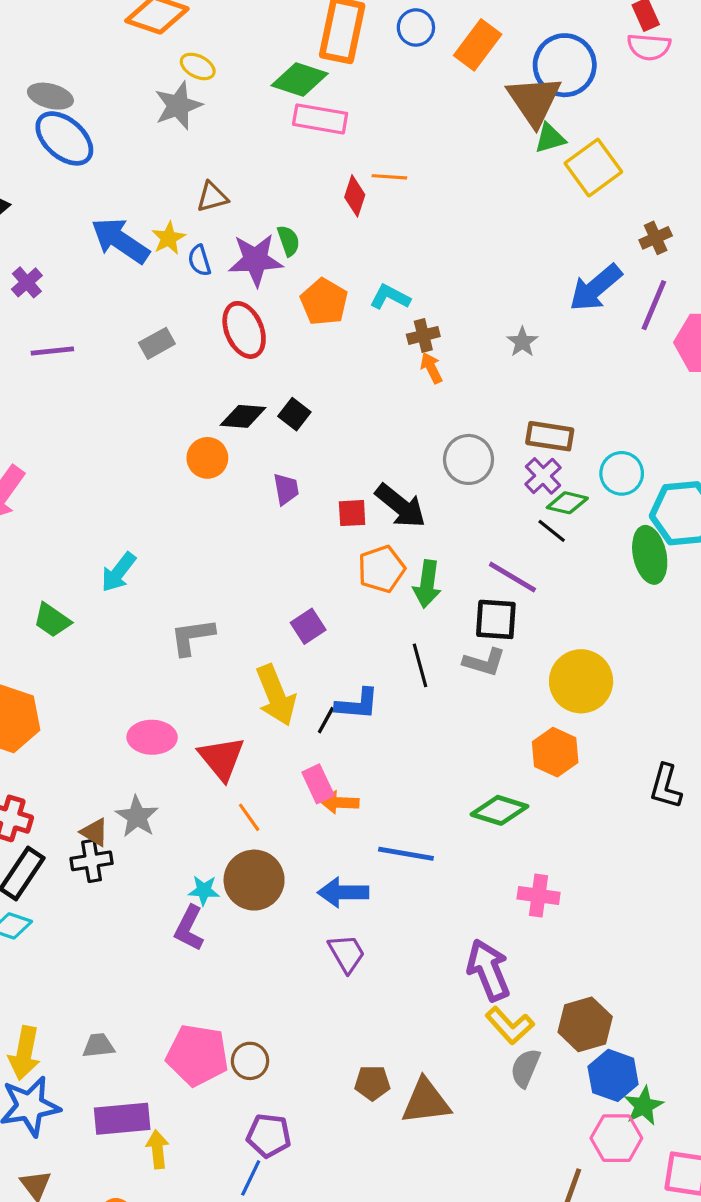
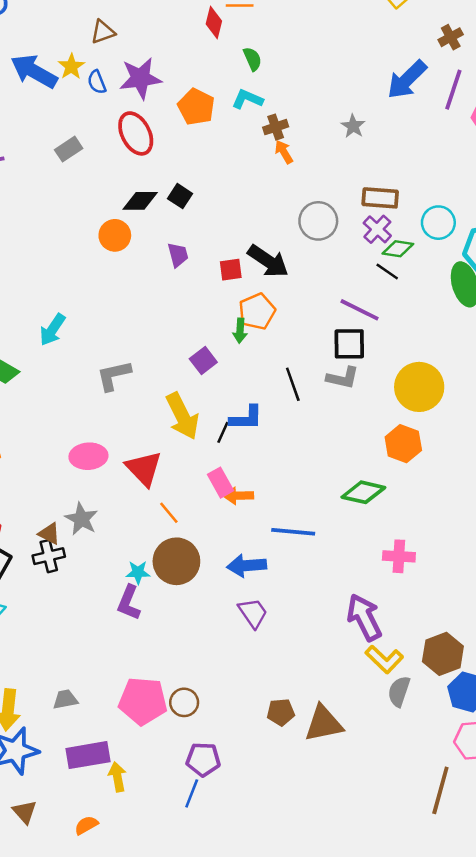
green semicircle: (289, 241) -> (252, 59), moved
green arrow: (427, 584) -> (240, 331), moved, size x0.7

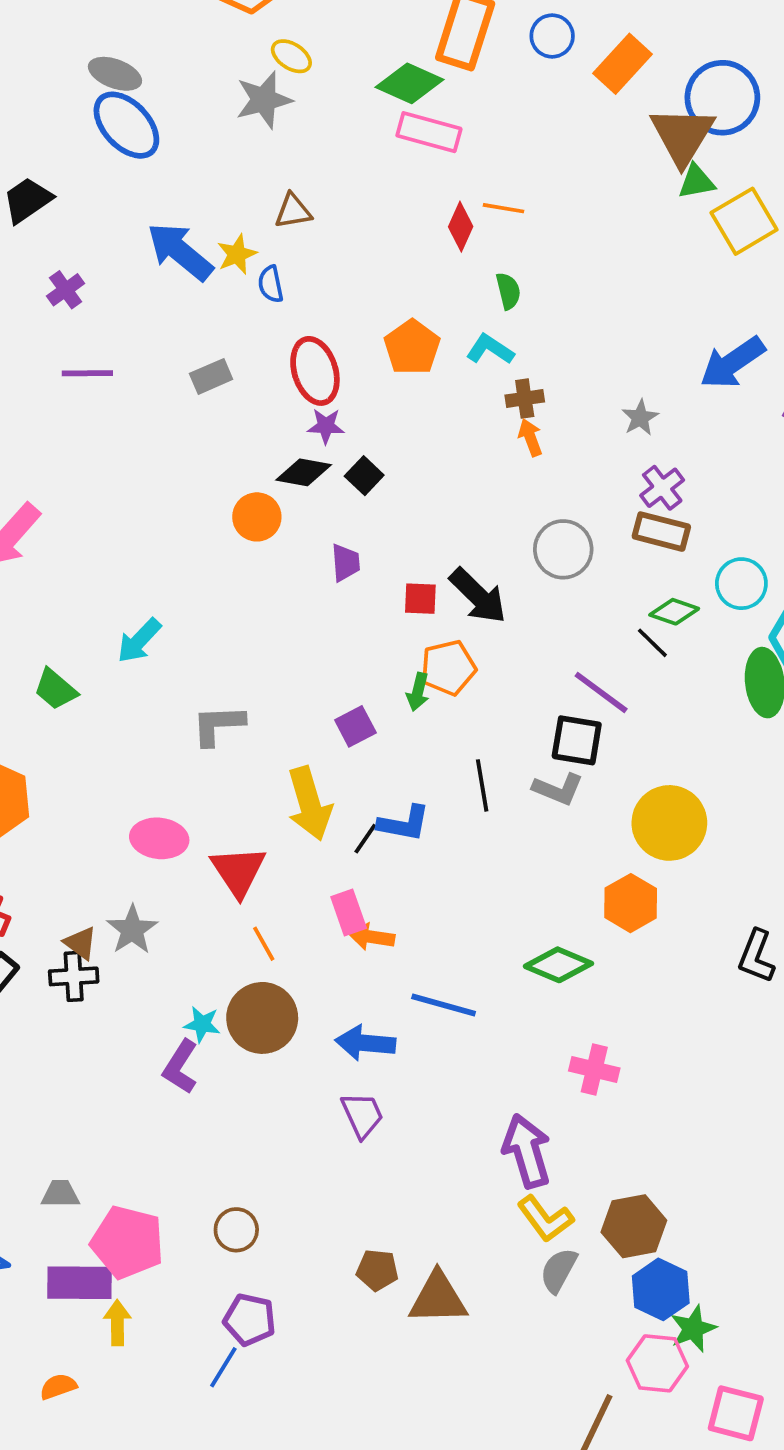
purple star: (140, 78) -> (326, 426), moved, size x0.6
purple cross: (377, 229) -> (662, 488), moved
pink pentagon: (143, 701) -> (127, 1242), moved

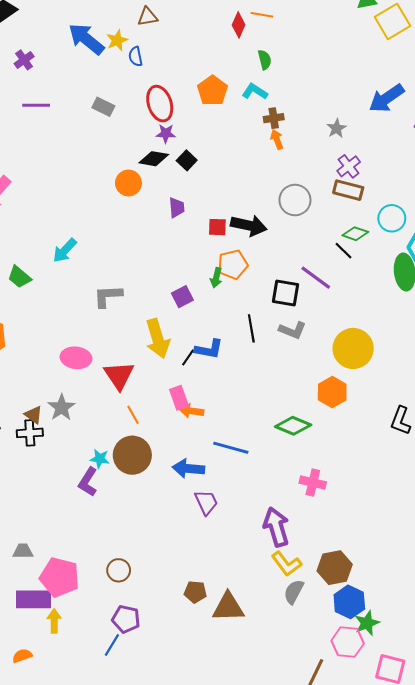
gray rectangle: (211, 376) -> (103, 107), turned 50
black arrow: (478, 596) -> (249, 225), turned -32
black square: (577, 740) -> (286, 293), moved
purple trapezoid: (362, 1115) -> (206, 502), moved

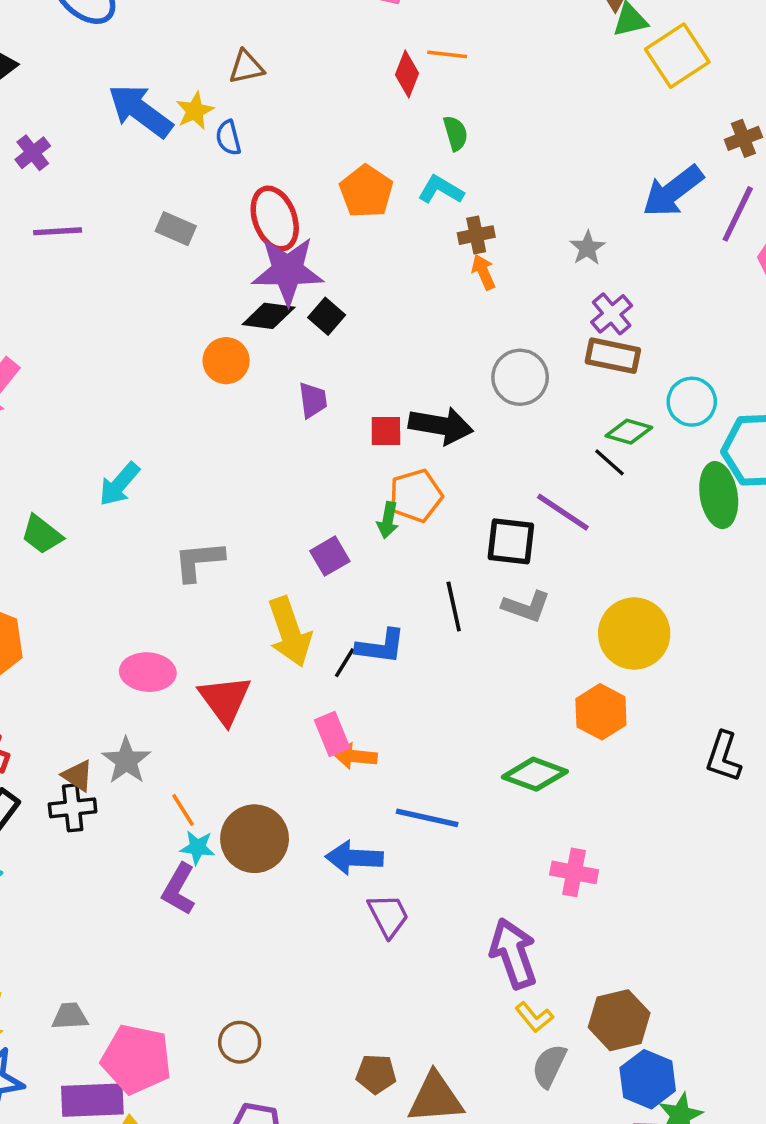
purple star: (166, 133) -> (288, 271), size x2.0
orange line: (133, 415) -> (183, 810), moved
yellow L-shape: (286, 564) -> (534, 1017), size x0.7

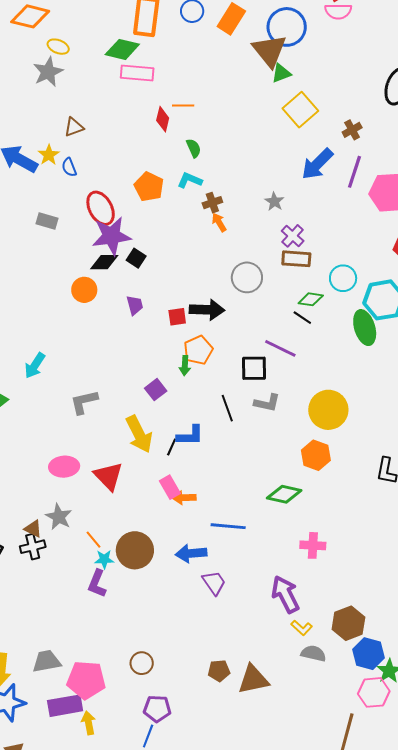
yellow square: (677, 56) -> (300, 110), moved
gray trapezoid: (70, 1016) -> (47, 661), size x1.4
gray semicircle: (549, 1066) -> (313, 653), turned 85

